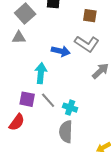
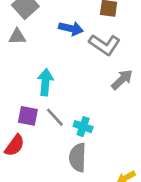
blue arrow: (61, 51) -> (71, 28), moved

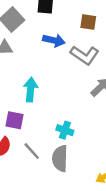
gray line: (55, 117) -> (32, 151), moved

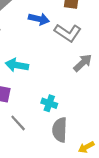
cyan arrow: (30, 90) -> (17, 65), turned -85
gray semicircle: (60, 158) -> (60, 130), moved

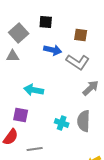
gray line: (18, 123) -> (35, 149), moved, turned -56
gray semicircle: (60, 130) -> (84, 121), moved

